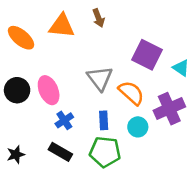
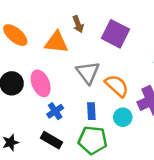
brown arrow: (98, 18) -> (78, 24), moved
orange triangle: (62, 26) -> (56, 42), moved
purple square: (147, 55) -> (116, 34), moved

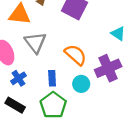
gray triangle: (88, 72) -> (35, 42), moved
green pentagon: (93, 140) -> (53, 105), turned 30

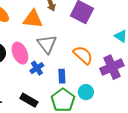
blue cross: (19, 78) -> (37, 68), moved
cyan circle: (81, 84) -> (86, 92), moved

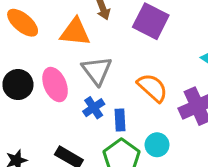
blue cross: (37, 68) -> (94, 108), moved

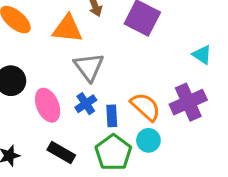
pink ellipse: (55, 85) -> (48, 105), moved
orange semicircle: (152, 88) -> (145, 107), moved

